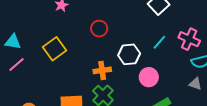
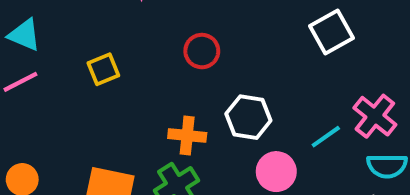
cyan line: (159, 42) -> (326, 137), moved
yellow square: (55, 49) -> (103, 69), size x0.7

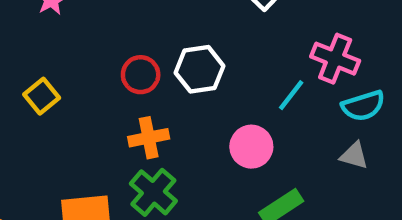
red circle: (202, 51) -> (141, 75), moved
white hexagon: (248, 117) -> (200, 69), moved

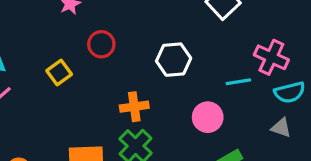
red circle: (141, 75) -> (101, 44), moved
cyan line: (291, 95) -> (238, 82), turned 40

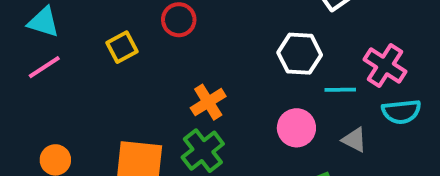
white hexagon: (174, 60) -> (300, 54), moved
orange cross: (134, 107) -> (208, 102), turned -32
gray triangle: (281, 128) -> (354, 140), moved

